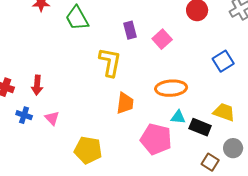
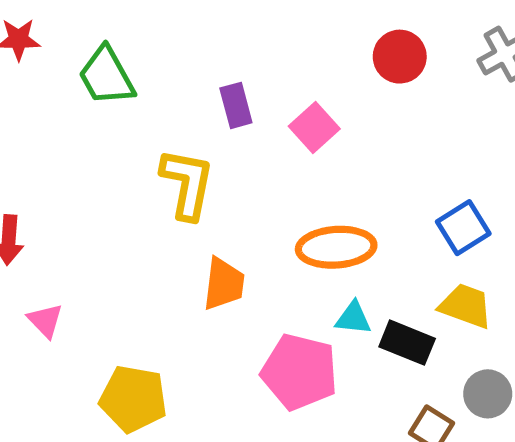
blue square: (223, 61) -> (463, 228), moved

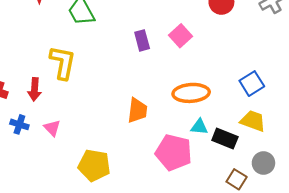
purple rectangle: (236, 105) -> (142, 40), moved
yellow L-shape: (187, 184) -> (63, 63), moved

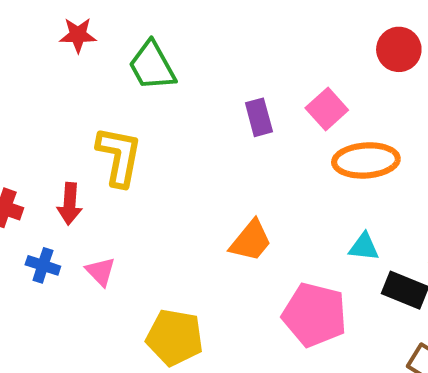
orange ellipse: (191, 93) -> (366, 160), moved
orange trapezoid: (137, 110) -> (251, 241), turned 32
cyan triangle: (199, 127) -> (364, 247), moved

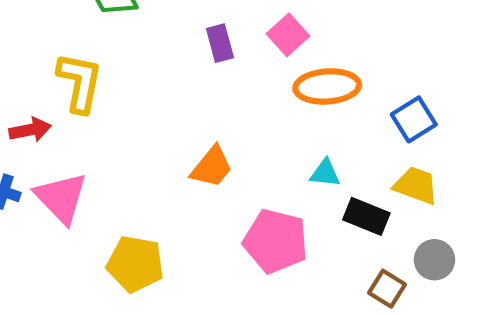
red arrow: (70, 204) -> (30, 130), turned -105
pink triangle: (101, 272) -> (61, 198), size x1.8

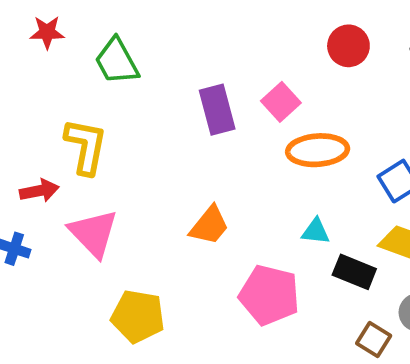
purple rectangle: (220, 43) -> (217, 110), size x1.4
pink triangle: (61, 198) -> (93, 233), moved

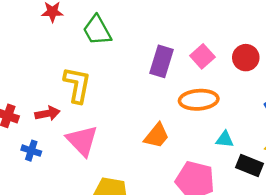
red circle: (348, 46) -> (246, 58), moved
purple rectangle: (217, 110) -> (161, 61), turned 32
orange ellipse: (318, 150) -> (199, 100), moved

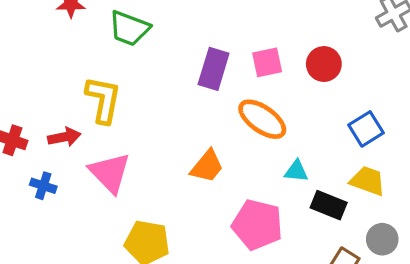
green trapezoid: (97, 30) -> (129, 28), turned -40
pink square: (202, 56) -> (267, 62), turned 30
orange ellipse: (199, 100) -> (262, 119), turned 39

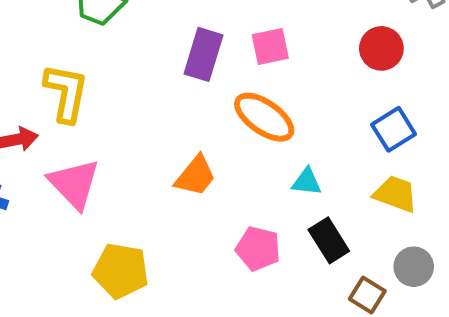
red circle: (324, 64) -> (381, 48), moved
black rectangle: (329, 205) -> (329, 240), moved, turned 36
pink pentagon: (257, 225) -> (258, 249), size x0.7

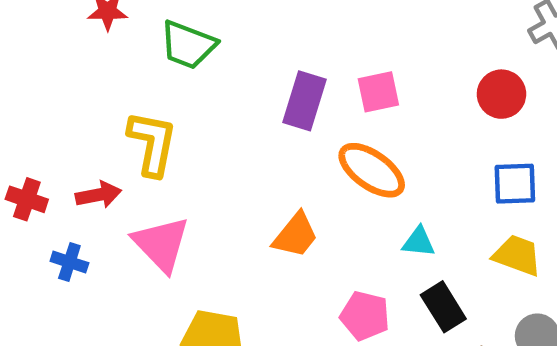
blue square: (394, 129) -> (515, 184), turned 30

